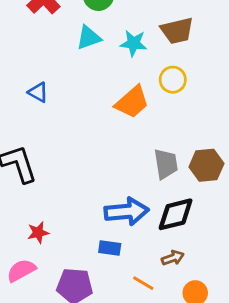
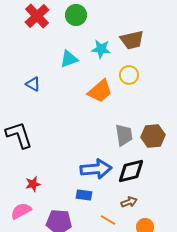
cyan triangle: (89, 38) -> (69, 59), moved

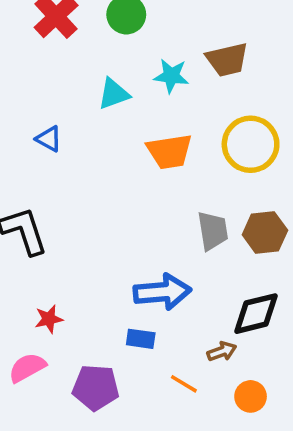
yellow circle: (129, 75) -> (251, 144), moved, size x1.6
orange trapezoid: (100, 91) -> (170, 151), turned 32
black diamond: (131, 171) -> (256, 314), moved

